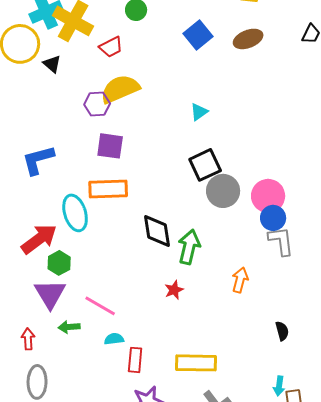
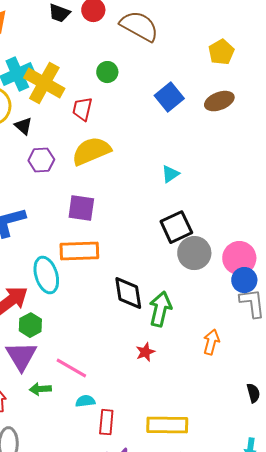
red trapezoid: (111, 47) -> (82, 109), turned 130
purple hexagon: (97, 104) -> (41, 160), moved

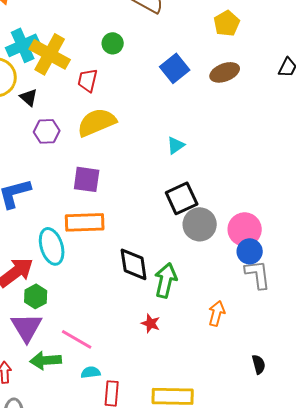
red star: (145, 352) -> (151, 323), turned -30
green arrow: (40, 389) -> (46, 360), size x1.4

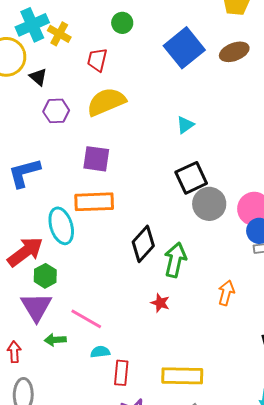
yellow cross: (50, 54) -> (59, 34), size x0.6
blue square: (175, 68) -> (184, 48), size x1.4
black diamond: (134, 264) -> (143, 244), turned 51
green arrow: (46, 360) -> (55, 340), size x0.7

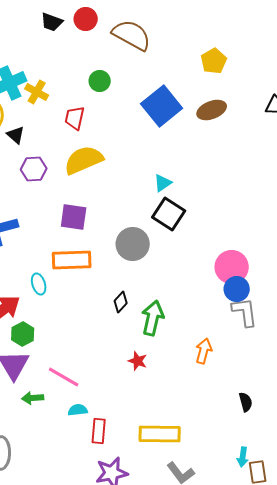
black square: (191, 178) -> (169, 214), moved, turned -32
gray circle: (209, 204) -> (133, 244), moved
cyan ellipse: (61, 226) -> (39, 284), size x0.6
black diamond: (143, 244) -> (121, 302), size x0.6

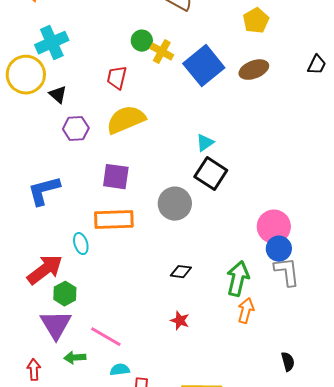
yellow cross: (37, 92) -> (162, 52), moved
black diamond: (121, 302) -> (181, 272), moved, turned 55
green arrow: (153, 318) -> (238, 279), moved

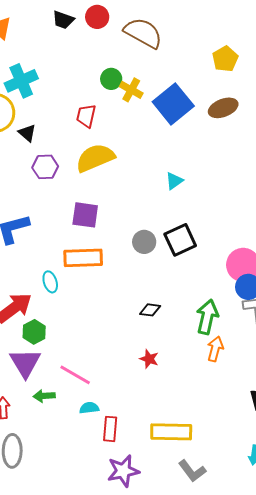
black square: (211, 174) -> (180, 240), moved, turned 32
gray circle: (175, 204) -> (144, 242), size x0.7

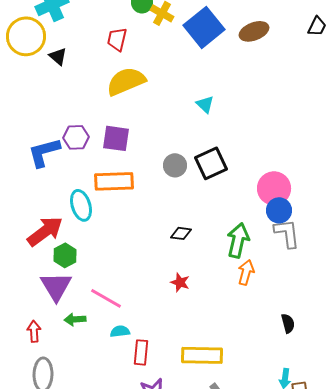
purple hexagon: (45, 167) -> (76, 137), moved
cyan triangle: (174, 181) -> (205, 104), turned -42
cyan ellipse: (50, 282) -> (81, 205), size x1.4

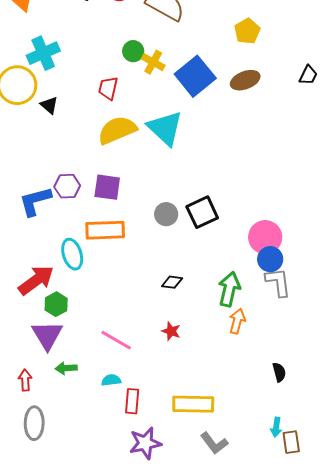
cyan triangle: (205, 104) -> (165, 128), moved, size x2.0
pink line: (106, 298) -> (116, 340), moved

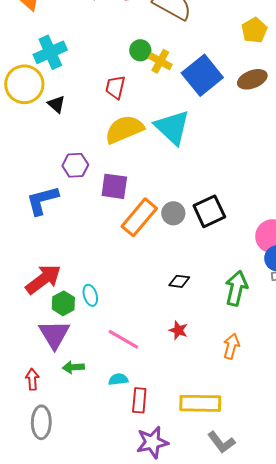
purple hexagon: (67, 186) -> (75, 165), moved
orange rectangle: (105, 230) -> (139, 217), moved, turned -48
cyan ellipse: (72, 254) -> (90, 295), moved, size x0.7
orange arrow: (237, 321) -> (231, 346), moved

